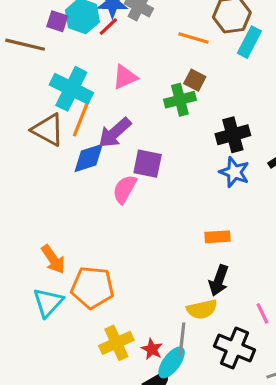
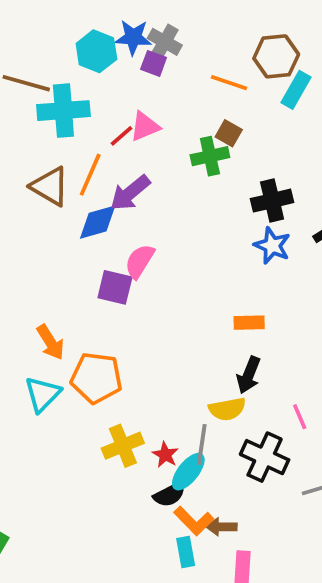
purple square: (57, 21) -> (154, 63), moved
red line: (108, 27) -> (121, 136), moved
cyan cross: (71, 89) -> (63, 111), moved, turned -33
purple square: (148, 164) -> (115, 287), moved

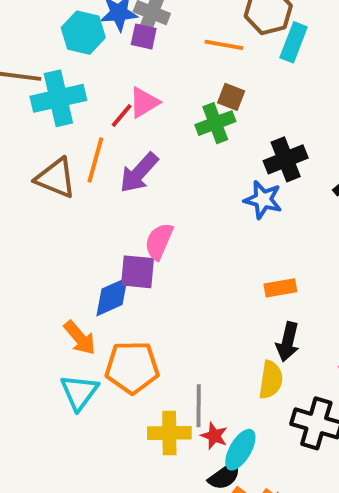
blue diamond: (98, 222) -> (112, 297), moved
blue star: (272, 246) -> (263, 200), moved
yellow semicircle: (227, 409) -> (271, 380), turned -63
gray line: (202, 445) -> (199, 406), moved
yellow cross: (123, 446) -> (169, 433), turned 30

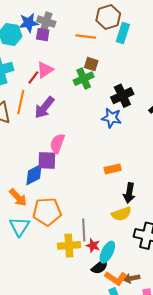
orange rectangle: (280, 288) -> (113, 169), moved
yellow semicircle: (271, 380) -> (121, 214), turned 66

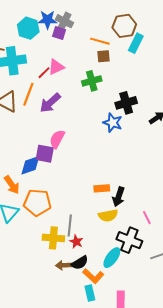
brown square: (91, 64) -> (103, 56), moved, turned -32
orange rectangle: (113, 169) -> (102, 188), moved
cyan ellipse: (107, 252) -> (112, 258), moved
brown arrow: (132, 278) -> (64, 265), moved

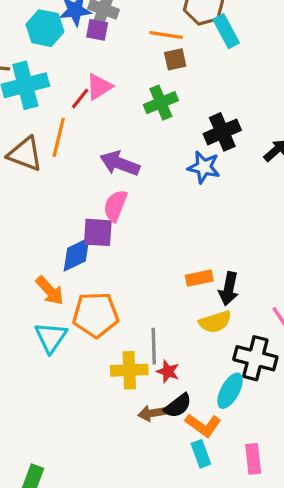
cyan rectangle: (136, 43) -> (226, 31), turned -48
purple arrow: (50, 103) -> (120, 163), moved, turned 70

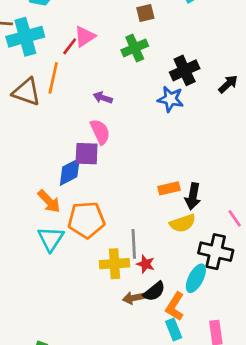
purple arrow: (120, 163) -> (103, 98), size x0.6
pink semicircle: (115, 206) -> (100, 132), turned 135
orange L-shape: (203, 425) -> (175, 306), turned 88

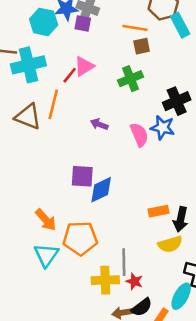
pink semicircle: (100, 132) -> (139, 135), moved
blue diamond: (70, 172) -> (101, 190), moved

